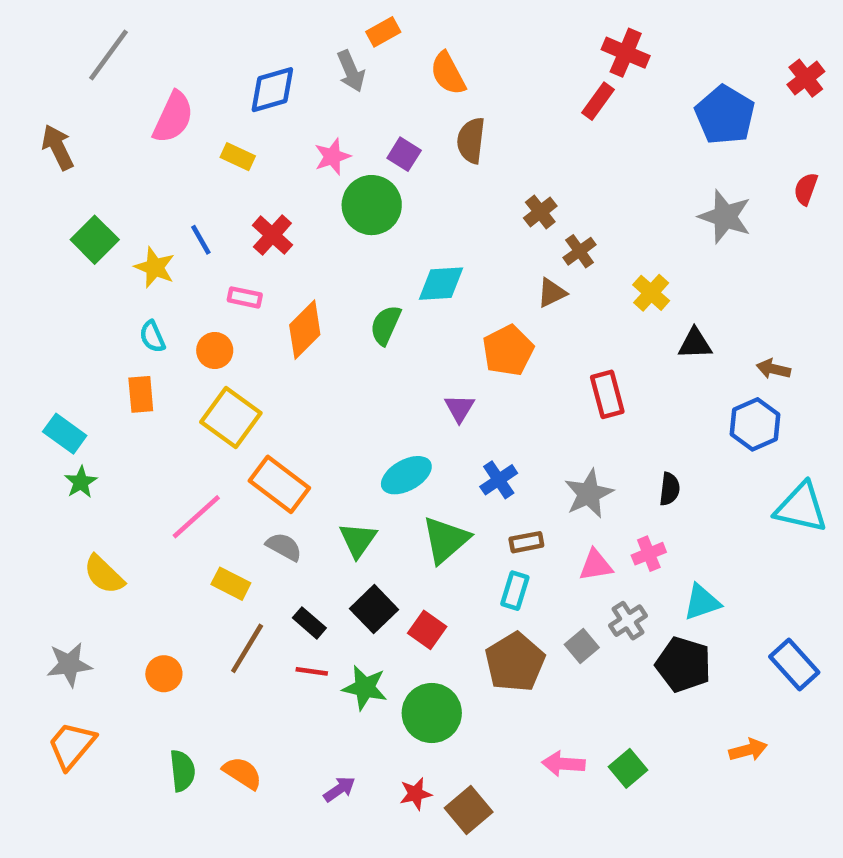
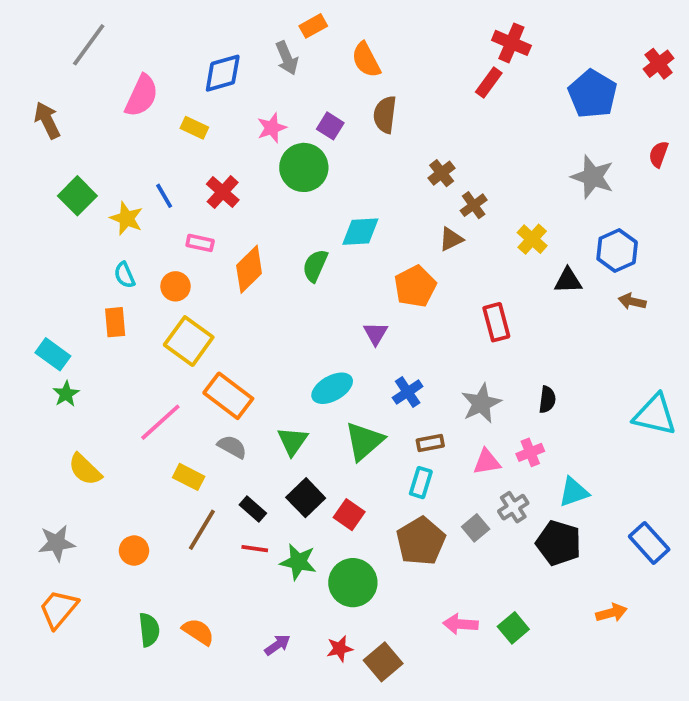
blue hexagon: (755, 424) -> (617, 250), moved

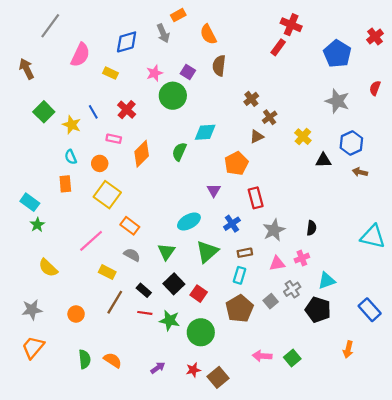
red rectangle: (496, 322) -> (256, 198), moved
orange rectangle: (228, 396) -> (130, 226), size x0.7
orange arrow: (611, 613) -> (348, 349), turned 119

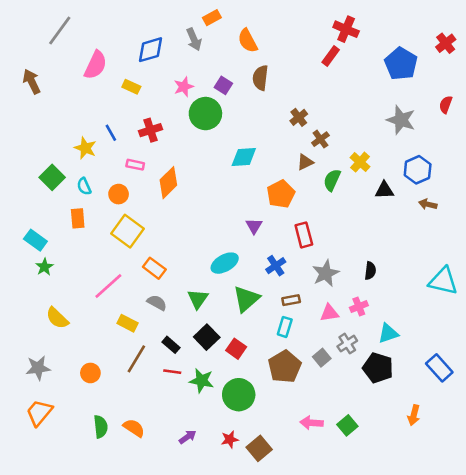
red cross: (127, 110) -> (150, 130), turned 30
green square: (44, 112) -> (52, 177), moved
green semicircle: (179, 152) -> (332, 180), moved

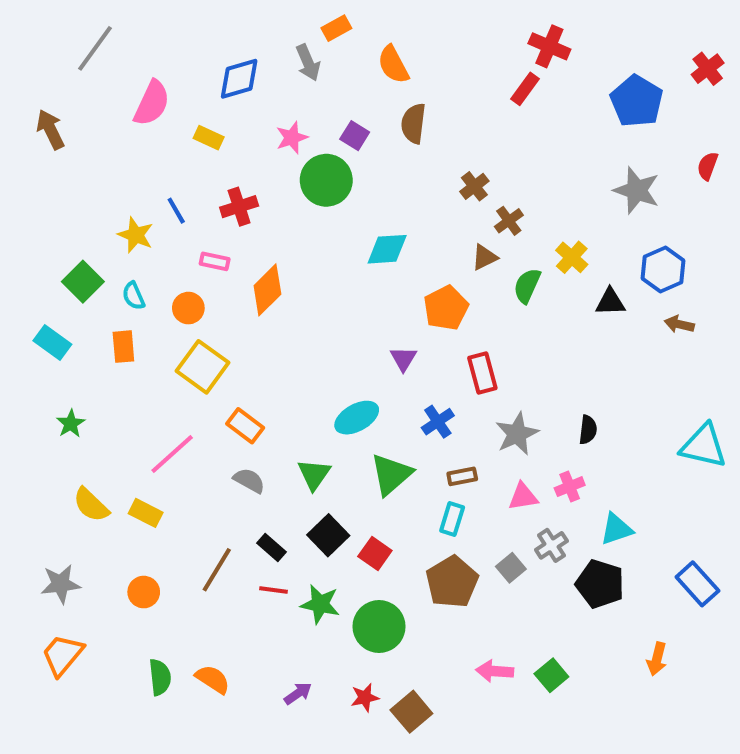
cyan rectangle: (35, 240) -> (52, 343), moved
yellow rectangle: (127, 323) -> (146, 513), moved

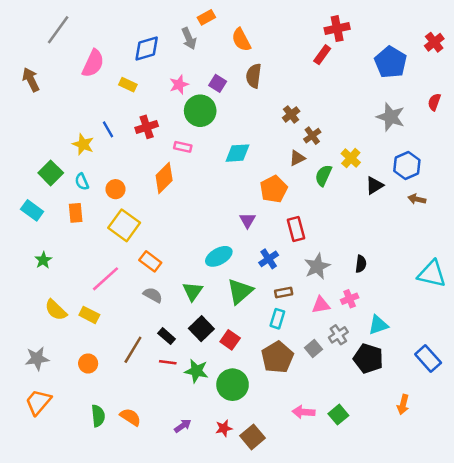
red cross: (549, 46) -> (337, 29), turned -35
pink rectangle: (215, 261) -> (183, 147), moved
black triangle: (610, 302) -> (374, 185), turned -30

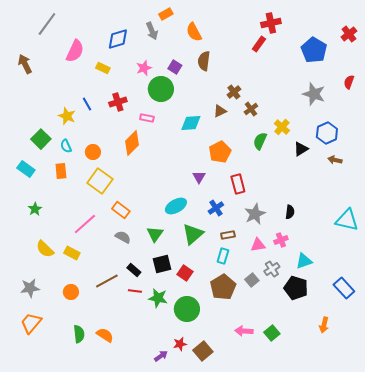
brown triangle: (297, 158) -> (220, 111), moved
black square: (201, 329) -> (162, 264), turned 30
brown line: (133, 350) -> (107, 281), turned 30
purple arrow: (183, 426) -> (161, 356), moved

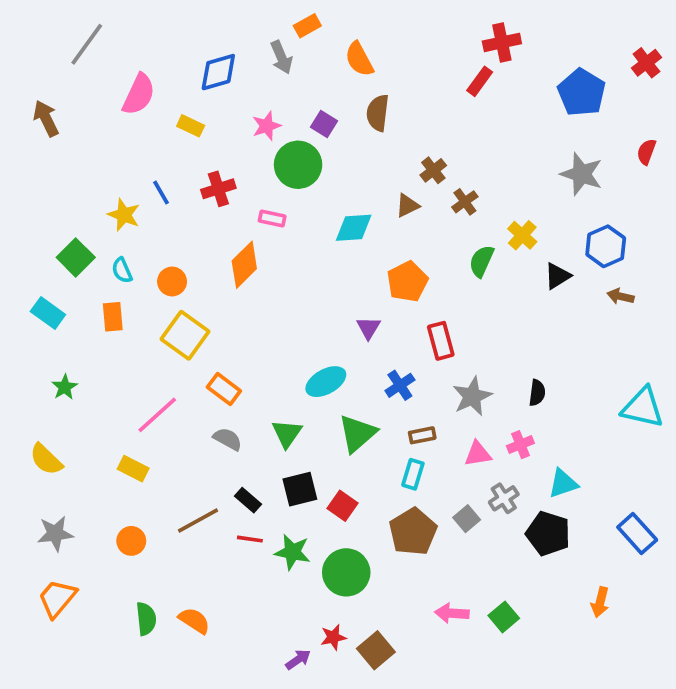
yellow semicircle: (45, 249) -> (46, 459), moved

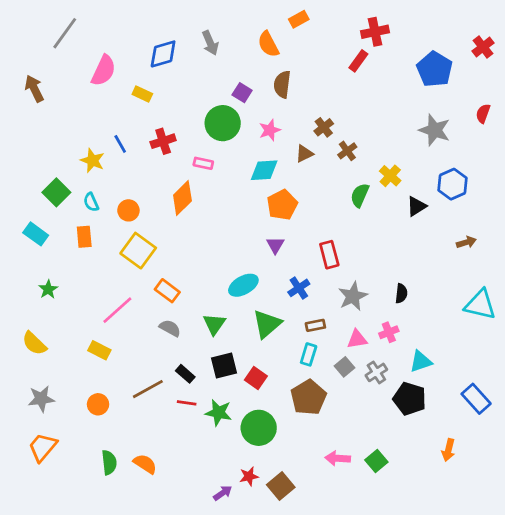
orange rectangle: (307, 26) -> (299, 19), moved
pink star: (267, 126) -> (270, 130), moved
orange pentagon: (407, 281) -> (282, 205), moved
brown arrow: (620, 296) -> (466, 242), moved, turned 150
gray square: (467, 519) -> (345, 367), moved

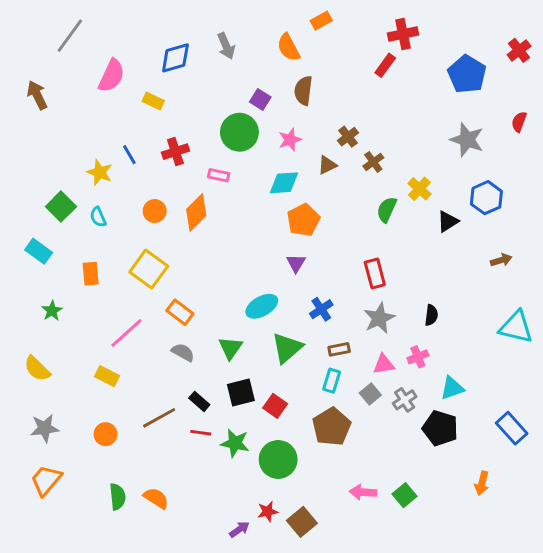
orange circle: (128, 210) -> (155, 211), moved
orange rectangle: (84, 237) -> (91, 274), moved
red rectangle: (329, 255) -> (375, 274), moved

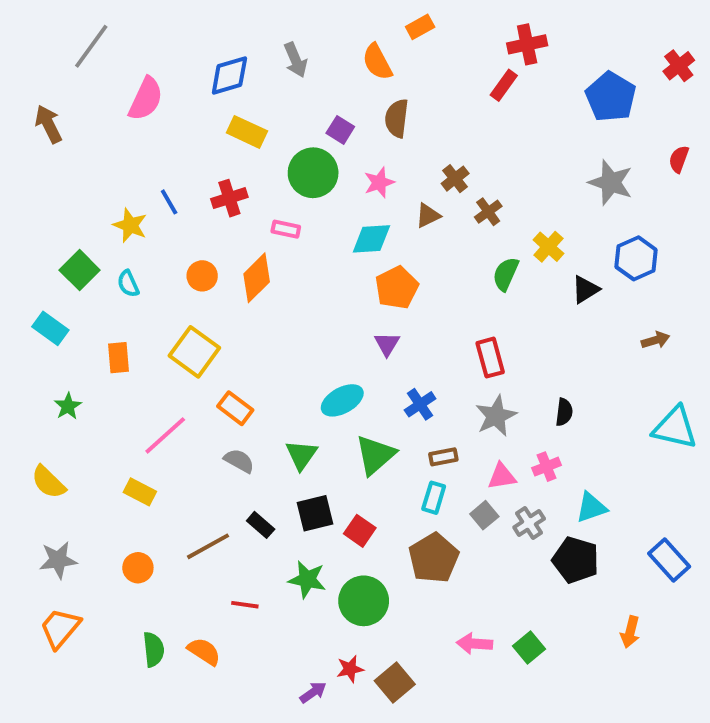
yellow rectangle: (153, 101) -> (247, 132), moved, size x1.4
red line: (201, 433) -> (245, 605), moved

